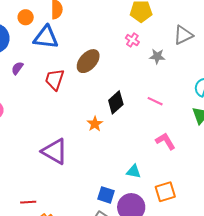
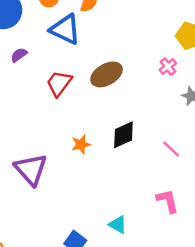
orange star: (95, 124) -> (81, 144), moved

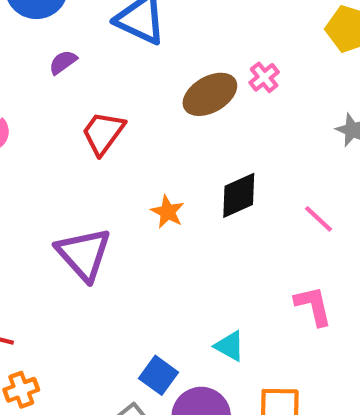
pink cross: (168, 67) -> (264, 77), moved
red trapezoid: (59, 83) -> (103, 133), moved
orange star: (81, 144) -> (168, 212), turned -30

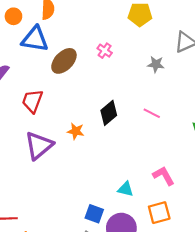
brown ellipse: (210, 94) -> (64, 61), moved
purple triangle: (84, 254) -> (39, 145), moved, turned 48
pink L-shape: (313, 306) -> (164, 176), moved

